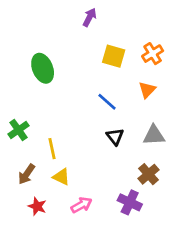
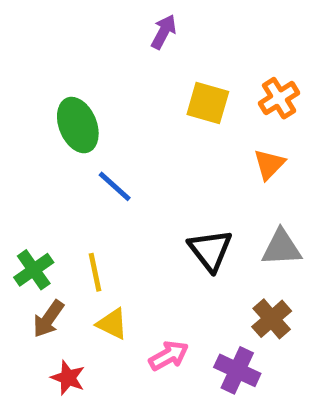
blue line: (107, 102) -> (115, 186), moved
green cross: (18, 130) -> (34, 270), moved
black triangle: (115, 137) -> (210, 250), size x1.4
pink arrow: (81, 205) -> (169, 356), moved

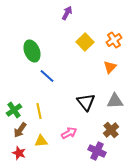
yellow square: (208, 103) -> (85, 42), turned 30
yellow triangle: (112, 324) -> (41, 141), moved, turned -32
pink arrow: (169, 356) -> (69, 133), moved
red star: (68, 378) -> (19, 153), moved

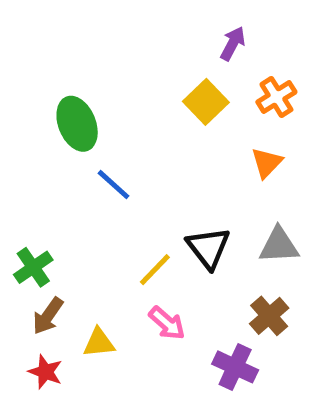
purple arrow: (67, 13) -> (233, 44), moved
yellow line: (39, 111) -> (155, 270), moved, turned 56
pink arrow: (69, 133) -> (167, 323), turned 70

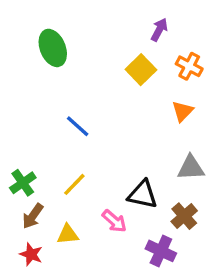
orange cross: (276, 97) -> (189, 66), turned -30
green ellipse: (77, 124) -> (53, 48), moved
black triangle: (208, 248) -> (143, 194), moved, turned -40
yellow line: (155, 270) -> (74, 184), moved

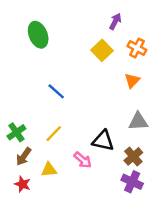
purple cross: (161, 251) -> (132, 182), moved

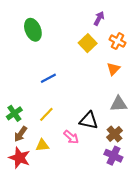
blue line: (56, 91) -> (48, 78), turned -70
red star: (22, 184) -> (20, 158), size x1.5

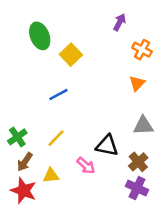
yellow square: (88, 43) -> (71, 55), moved

